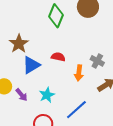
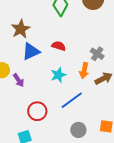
orange arrow: (79, 73) -> (84, 71), moved
cyan star: (47, 95) -> (58, 75), moved

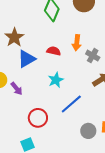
orange arrow: (84, 71) -> (77, 43), moved
gray circle: (78, 130) -> (88, 131), moved

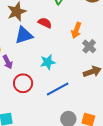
red semicircle: (54, 51) -> (45, 23), moved
red circle: (38, 118) -> (23, 83), moved

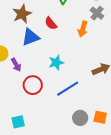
red semicircle: (45, 23) -> (51, 23), turned -152
gray cross: (89, 46) -> (97, 13), moved

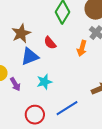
cyan star: (56, 62) -> (44, 82), moved
red circle: (33, 85) -> (35, 115), moved

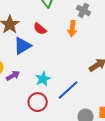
cyan star: (44, 82) -> (43, 79), moved
purple arrow: (15, 84) -> (13, 76), turned -80

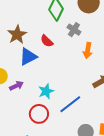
gray cross: (84, 11) -> (74, 30), moved
orange arrow: (72, 29) -> (88, 51), moved

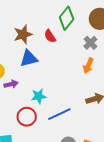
gray cross: (74, 30) -> (90, 43), moved
red semicircle: (47, 41) -> (50, 36), moved

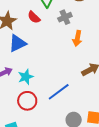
gray cross: (90, 43) -> (65, 17), moved, turned 32
cyan star: (39, 96) -> (26, 77), moved

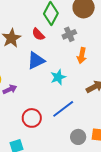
blue triangle: (18, 43) -> (36, 61), moved
cyan star: (26, 77) -> (58, 77), moved

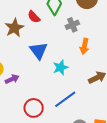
red semicircle: (38, 34) -> (34, 17), moved
blue triangle: (36, 61) -> (39, 51), turned -42

